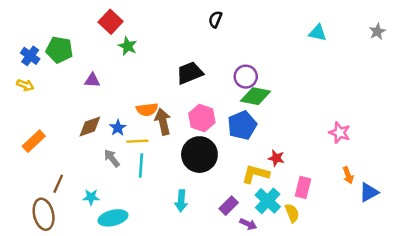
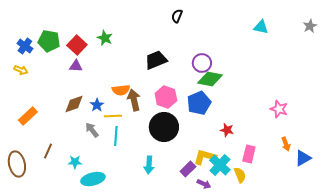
red square: (111, 22) -> (77, 45), moved
yellow L-shape: (256, 174) -> (205, 157), moved
brown ellipse: (44, 214) -> (17, 164), moved

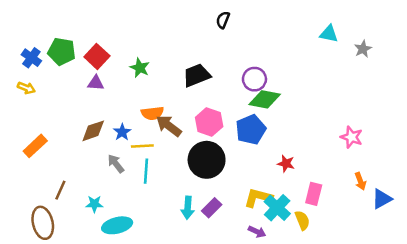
gray star: (310, 26) -> (363, 49), moved
green star: (105, 38) -> (140, 68), moved
brown arrow: (134, 100) -> (169, 126), turned -40
brown ellipse: (17, 164) -> (43, 223), moved
purple rectangle: (188, 169) -> (212, 208), moved

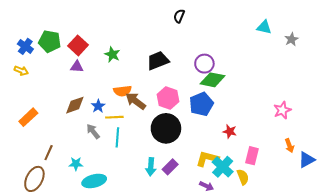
pink star: (352, 137) -> (282, 110), turned 30
brown ellipse: (43, 223) -> (34, 179), turned 40

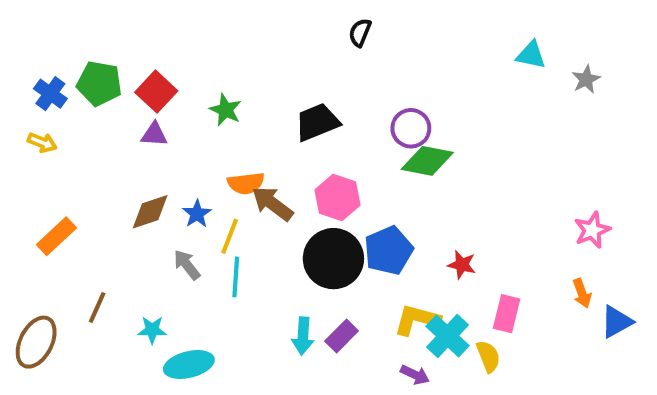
blue pentagon: (201, 104) -> (388, 250), moved
pink star: (282, 110) -> (592, 230), moved
yellow line: (114, 117) -> (230, 236), turned -66
brown ellipse: (34, 179) -> (36, 342), moved

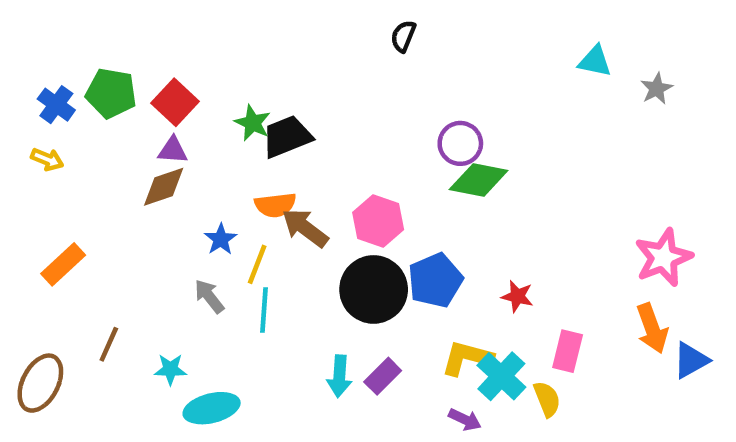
black trapezoid: (317, 122) -> (287, 137), moved
brown diamond: (150, 212) -> (164, 187), moved
pink star: (592, 230) -> (663, 258), size x1.4
orange arrow: (582, 293) -> (652, 328), size x1.5

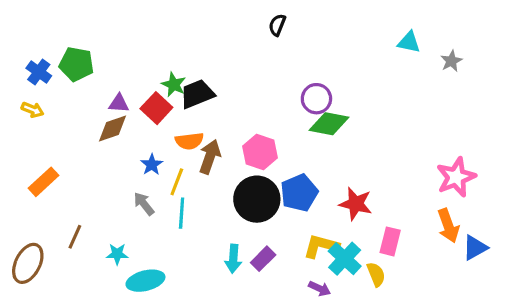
red square: (175, 102) -> (156, 108), moved
brown arrow: (305, 228) -> (210, 157), turned 72
red star: (517, 296) -> (356, 204), size x1.5

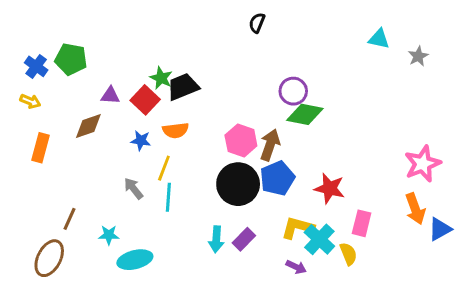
brown diamond: (113, 128) -> (88, 126), moved
brown arrow: (210, 157) -> (270, 145), moved
blue star: (152, 165) -> (141, 140), moved, turned -30
orange rectangle: (43, 182) -> (40, 148), moved, turned -32
brown ellipse: (28, 263) -> (49, 258), moved

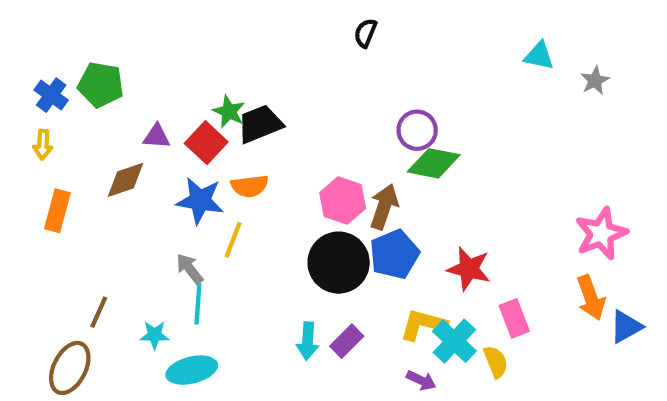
yellow arrow: (30, 101) -> (43, 145), turned 72
blue star: (141, 140) -> (200, 200), size x1.6
cyan line: (168, 197) -> (198, 304), moved
pink rectangle: (362, 223) -> (514, 318), turned -35

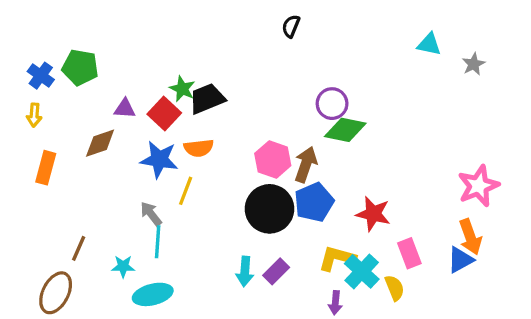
blue triangle: (626, 327) -> (460, 260), moved
purple arrow: (421, 380) -> (335, 303), turned 70

